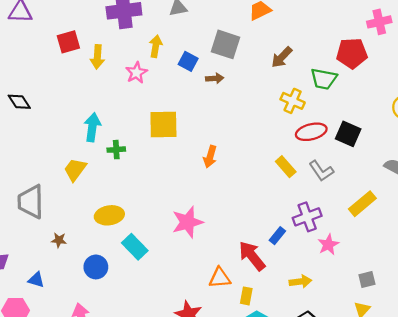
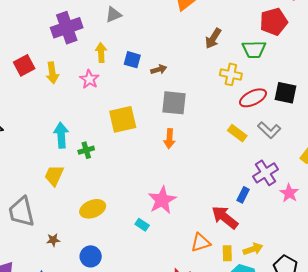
gray square: (226, 44) -> (174, 103), moved
cyan rectangle: (135, 247) -> (142, 225), moved, size x0.6
yellow arrow: (300, 282) -> (253, 249), moved

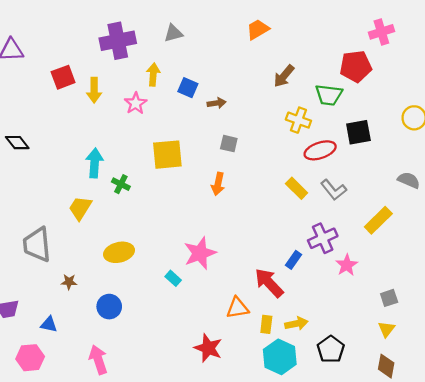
black square: (286, 93) -> (358, 132), moved, turned -30
gray square: (174, 103) -> (229, 144), size x0.6
green cross: (86, 150) -> (121, 184), turned 35

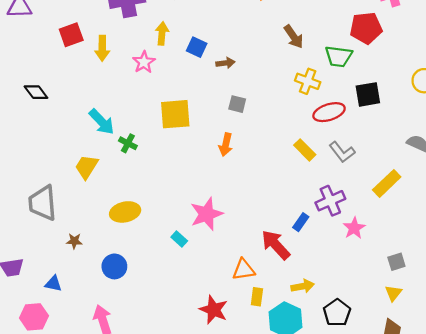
brown arrow: (284, 76) -> (294, 37), turned -75
black diamond: (17, 143) -> (36, 92), moved
cyan arrow: (95, 163) -> (102, 122), turned 132
yellow rectangle: (266, 324) -> (257, 297), moved

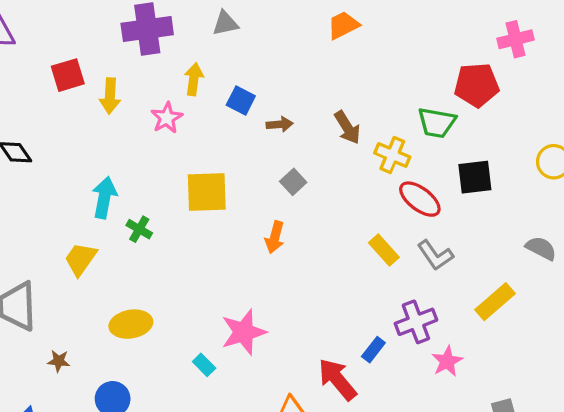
brown arrow: (294, 37) -> (347, 128), moved
gray square: (237, 104) -> (293, 182), turned 30
red ellipse: (329, 112) -> (420, 199), turned 52
cyan arrow: (102, 122) -> (104, 198), turned -128

